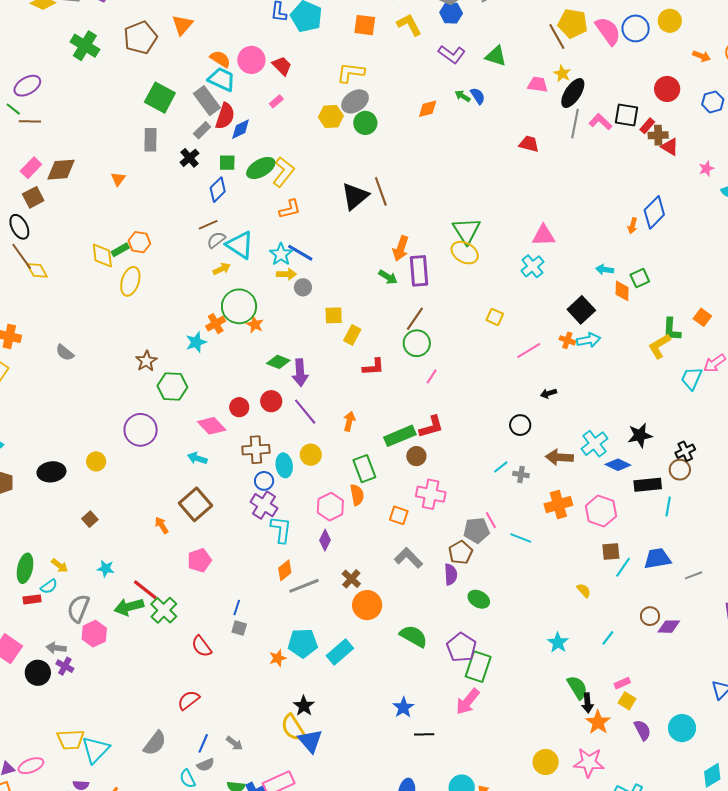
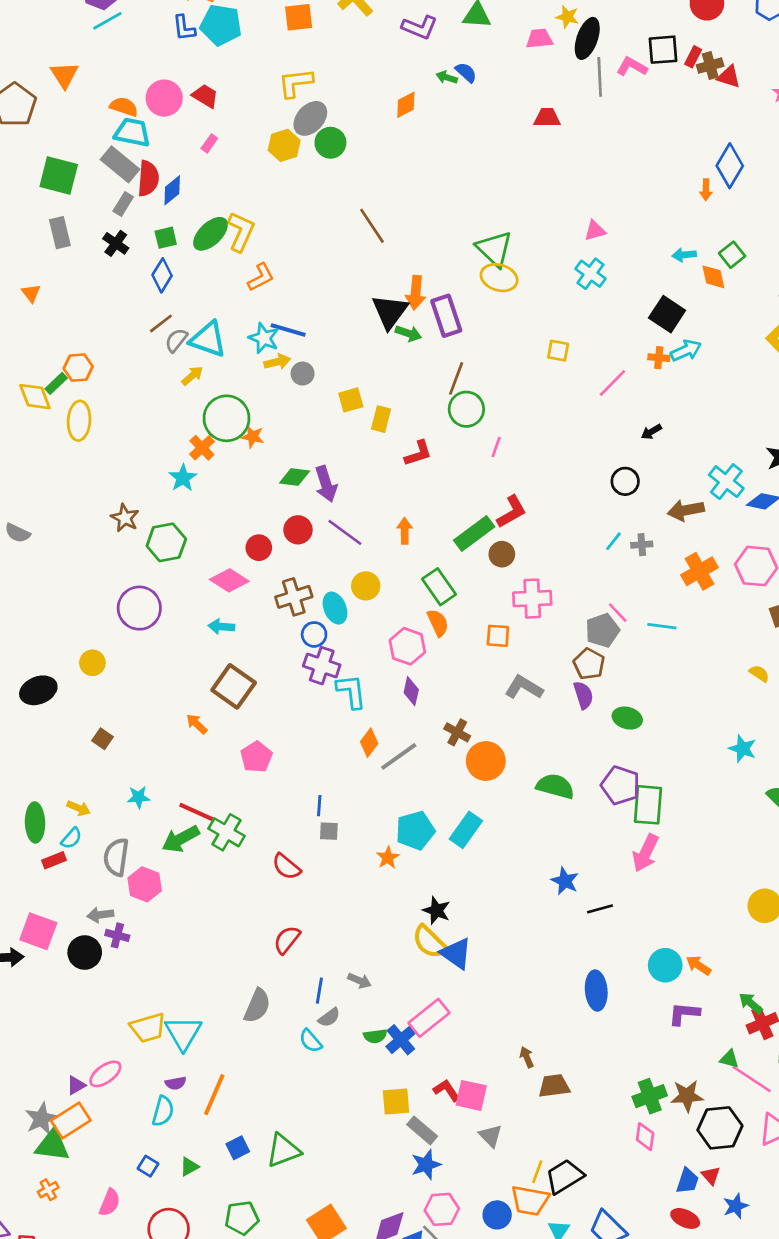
black triangle: (355, 196) -> (390, 312), moved
pink triangle: (543, 235) -> (595, 231), size x0.7

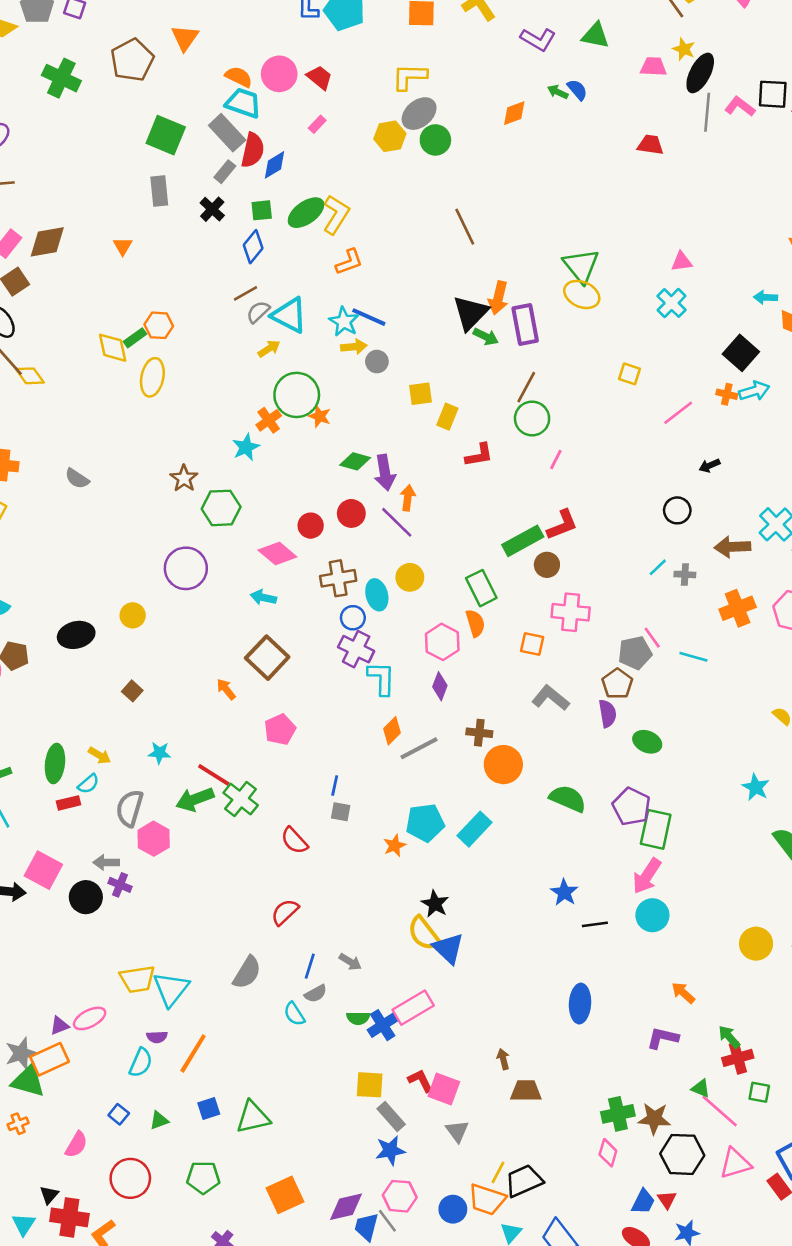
orange arrow: (405, 531) -> (408, 498), moved
brown cross: (457, 732) -> (479, 733), turned -30
cyan circle: (665, 965) -> (652, 915), moved

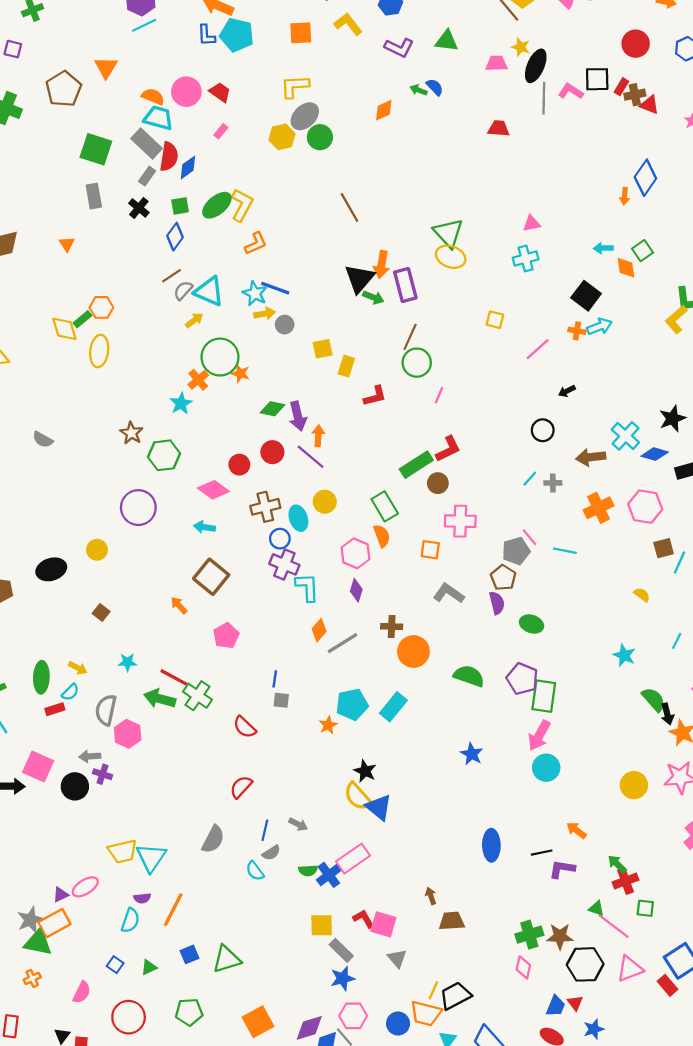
cyan cross: (672, 303) -> (526, 258), turned 35
green arrow: (195, 799) -> (160, 699), turned 40
black line: (595, 924) -> (542, 853), moved

